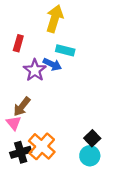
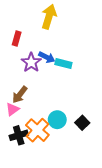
cyan rectangle: (65, 50) -> (63, 63), moved
pink triangle: (14, 123) -> (12, 109), turned 32
cyan circle: (90, 156) -> (57, 120), moved

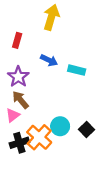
purple star: (31, 62) -> (18, 77), moved
cyan rectangle: (63, 63) -> (77, 70), moved
brown arrow: (20, 95) -> (20, 100), turned 102

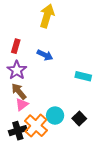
red rectangle: (17, 40) -> (16, 46), moved
cyan rectangle: (77, 70) -> (83, 76), moved
pink triangle: (13, 115) -> (22, 104), moved

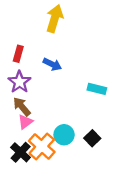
black cross: (18, 131) -> (21, 152), turned -30

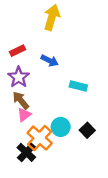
red rectangle: (18, 54) -> (17, 51), turned 48
cyan rectangle: (97, 89) -> (78, 86), moved
black cross: (21, 152) -> (26, 152), moved

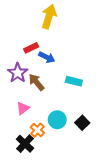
red rectangle: (17, 51) -> (31, 48), moved
brown arrow: (21, 100) -> (36, 82), moved
orange cross: (40, 138) -> (37, 130), size x0.6

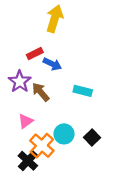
orange cross: (37, 130) -> (42, 146), size x1.5

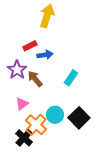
blue arrow: (52, 64) -> (45, 55), turned -35
cyan rectangle: (83, 91) -> (71, 78), turned -70
black square: (92, 137) -> (79, 118), size x1.5

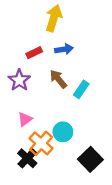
blue arrow: (45, 55) -> (64, 49), moved
brown arrow: (35, 79) -> (58, 79), moved
black square: (79, 118) -> (90, 159), moved

